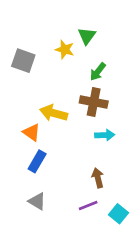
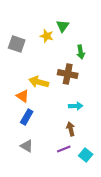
green arrow: (98, 72) -> (81, 52), moved, turned -48
cyan arrow: (105, 135) -> (76, 106), moved

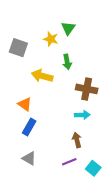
green arrow: (81, 52) -> (67, 62), moved
brown cross: (68, 74) -> (87, 89), moved
yellow arrow: (39, 82) -> (42, 76), moved

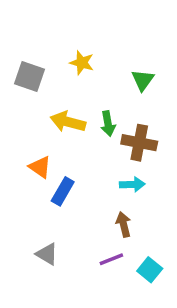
green triangle: (68, 28) -> (143, 80), moved
green arrow: (67, 62) -> (108, 124), moved
blue rectangle: (29, 127) -> (63, 191), moved

